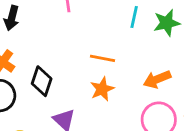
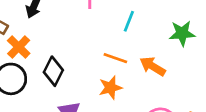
cyan line: (134, 17) -> (129, 21), moved
orange arrow: (157, 79) -> (153, 66), moved, turned 45

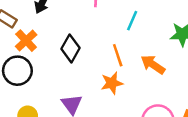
orange line: (115, 58) -> (118, 55), turned 50
black diamond: (53, 71) -> (71, 48), moved

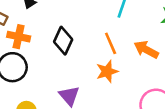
orange cross: (26, 41) -> (19, 37), turned -30

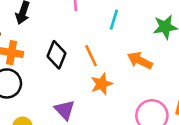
orange line: (111, 43) -> (91, 56), moved

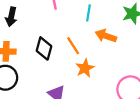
orange arrow: (140, 60) -> (106, 36), moved

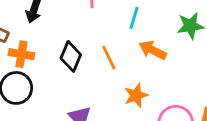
orange star: (85, 68) -> (136, 95), moved

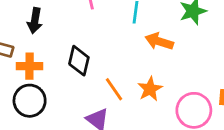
orange line: (109, 58) -> (114, 89), moved

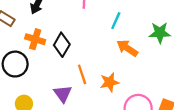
orange cross: (29, 66) -> (35, 39), moved

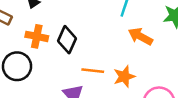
orange line: (82, 74) -> (93, 71), turned -60

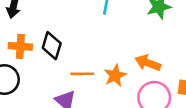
orange arrow: (140, 36) -> (148, 63), moved

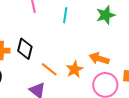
orange line: (82, 74) -> (49, 69), turned 42

